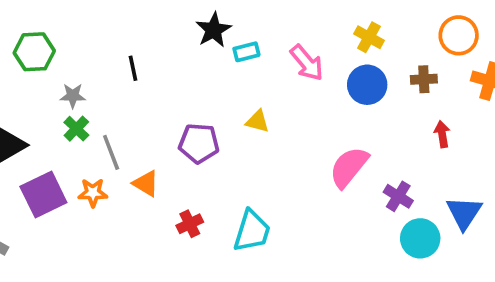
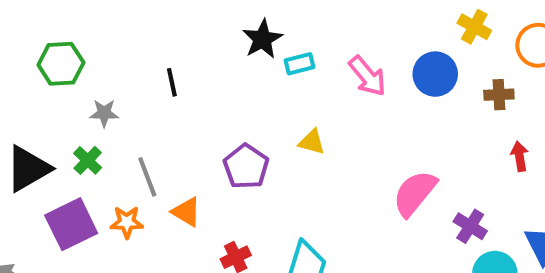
yellow cross: (369, 37) -> (474, 27), moved
blue circle: (367, 85) -> (435, 74), moved
green cross: (76, 129) -> (88, 160), moved
purple pentagon: (199, 143) -> (246, 167), turned 30

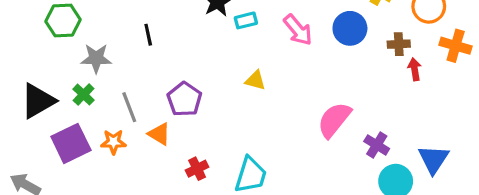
gray star: (104, 113) -> (96, 58), size x1.4
red arrow: (520, 156) -> (415, 69), moved
purple pentagon: (246, 167) -> (184, 99), moved

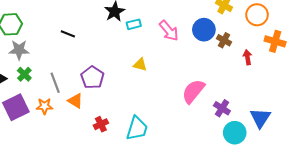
black line: (148, 35) -> (68, 34), turned -56
brown cross: (399, 44) -> (224, 40), moved, turned 32
gray star: (96, 58) -> (19, 50), moved

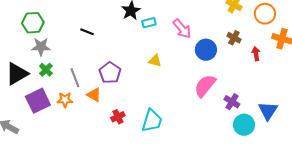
blue circle: (204, 30) -> (206, 50), moved

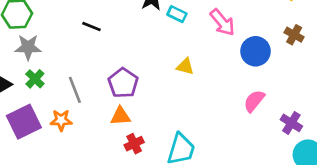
cyan rectangle: (149, 23) -> (177, 14), turned 40
pink semicircle: (205, 86) -> (254, 101), size x0.7
orange triangle: (94, 95) -> (120, 116), moved, turned -35

